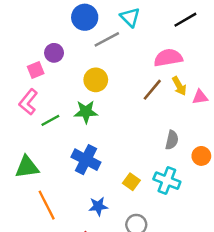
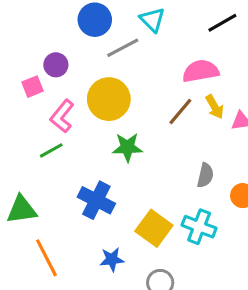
yellow circle: (96, 80) -> (109, 99), size x1.4
pink L-shape: (28, 102) -> (62, 116), moved
green star: (86, 112) -> (127, 147), moved
yellow square: (131, 182) -> (154, 228), size x1.6

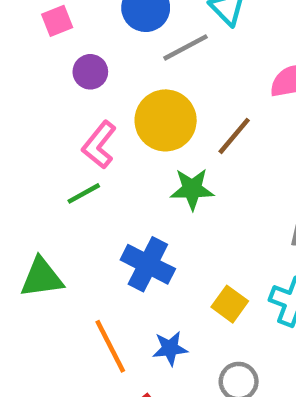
pink square: (33, 87) -> (57, 21), moved
brown line: (180, 112) -> (234, 136), moved
yellow square: (154, 228) -> (230, 304), size x0.7
orange line: (47, 258) -> (110, 346), moved

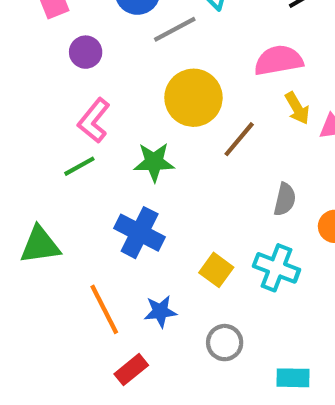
yellow circle: (166, 120) -> (193, 98), moved
brown line: (234, 136) -> (239, 139), moved
green star: (192, 189) -> (154, 162), moved

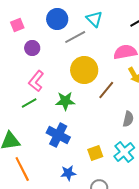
cyan cross: (276, 268) -> (124, 152), turned 30
yellow square: (216, 270) -> (95, 153), turned 35
orange line: (104, 309) -> (22, 169), moved

